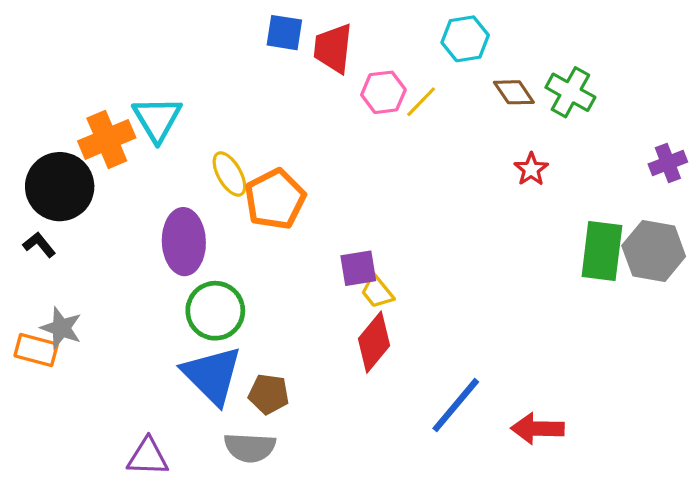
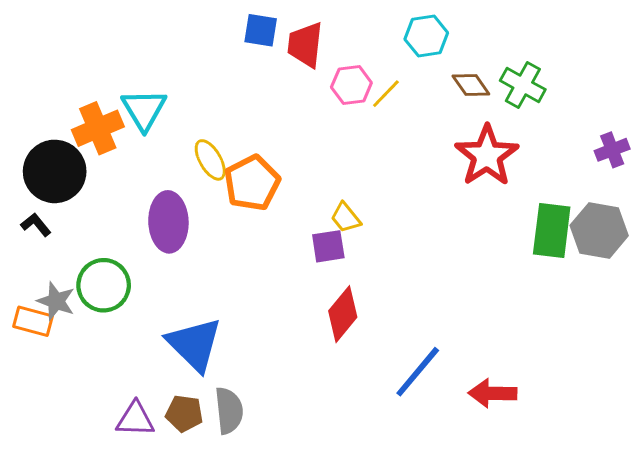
red star: (531, 169) -> (487, 156), size x2.0
yellow trapezoid: (377, 292) -> (346, 218), moved
green circle: (215, 311) -> (104, 285), moved
brown pentagon: (269, 394) -> (184, 413), moved
gray semicircle: (250, 447) -> (229, 411), turned -99

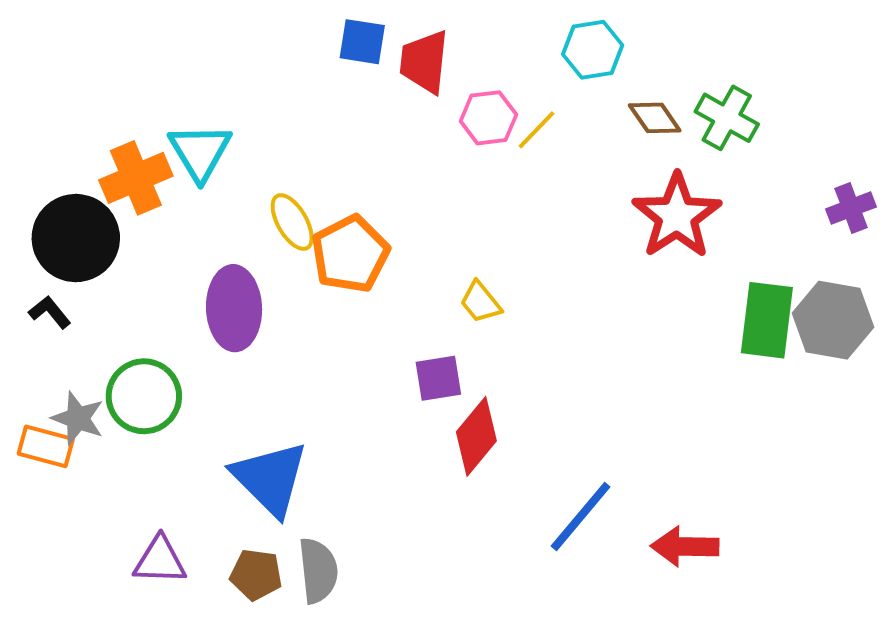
purple square: (328, 246) -> (438, 378), moved
purple triangle: (135, 419) -> (160, 561), moved

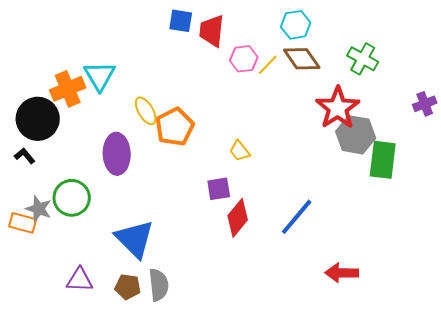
brown diamond: (655, 118) -> (302, 59), moved, size x1.4
gray hexagon: (833, 320) -> (356, 135), moved
blue line: (581, 516) -> (297, 217), moved

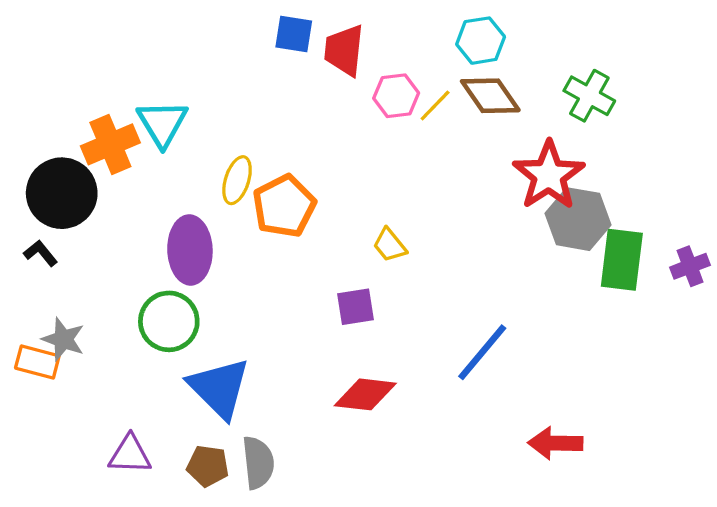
purple cross: (425, 104) -> (690, 266), moved
yellow ellipse: (146, 111) -> (237, 180), turned 48
green circle: (72, 198) -> (169, 321), moved
red diamond: (238, 218) -> (365, 394), moved, turned 57

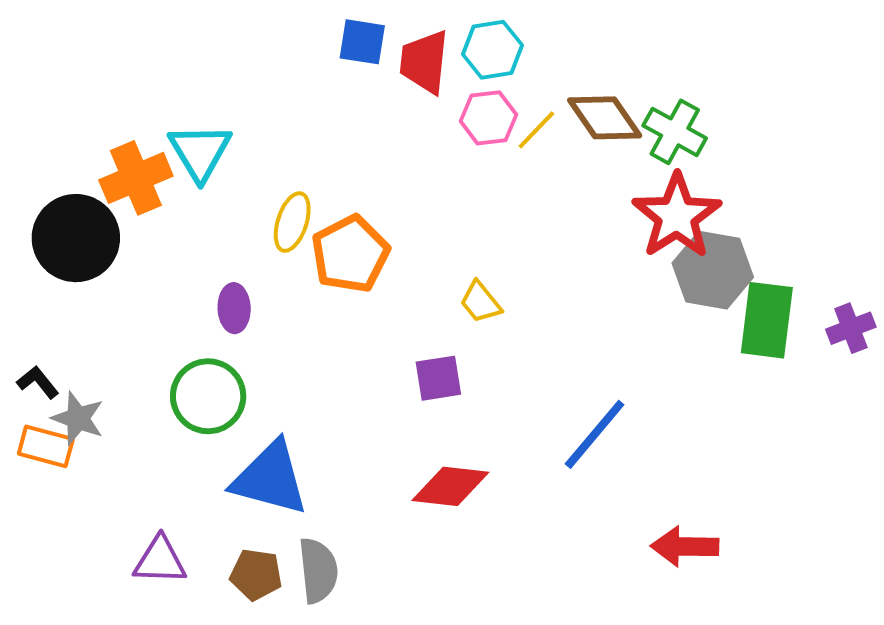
cyan hexagon: (481, 41) -> (492, 50), moved
green cross: (589, 96) -> (675, 132), moved
purple ellipse: (190, 250) -> (234, 308), size x0.6
black L-shape: (41, 253) -> (38, 382), moved
blue triangle: (219, 388) -> (270, 478), turned -30

